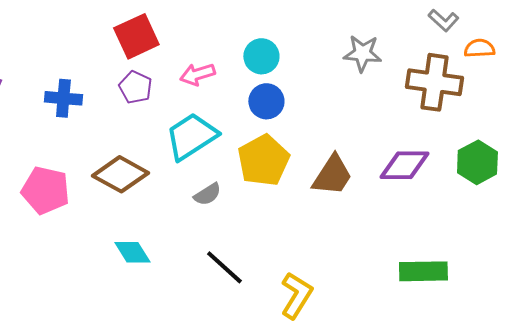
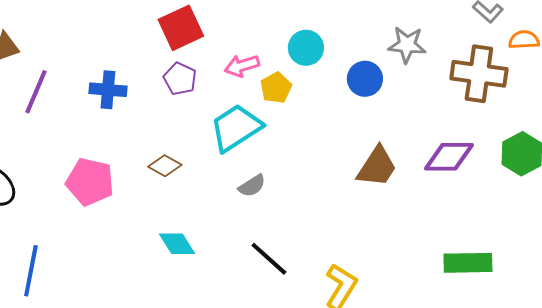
blue circle: (266, 101) -> (365, 79), moved
yellow pentagon: (263, 160) -> (276, 88), moved, size x0.6
brown diamond: (120, 174) -> (165, 166), size x0.6

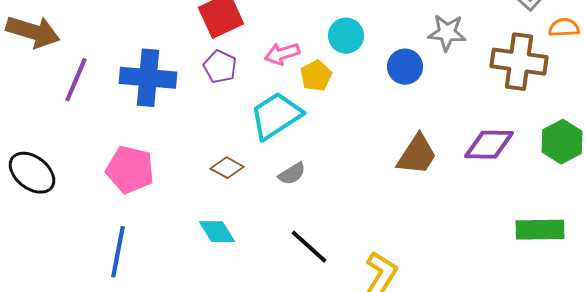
blue cross: (108, 90) -> (148, 78), size x1.5
brown diamond: (165, 166) -> (227, 168), moved
green rectangle: (468, 263) -> (540, 230), moved
blue line: (31, 271) -> (118, 252), moved

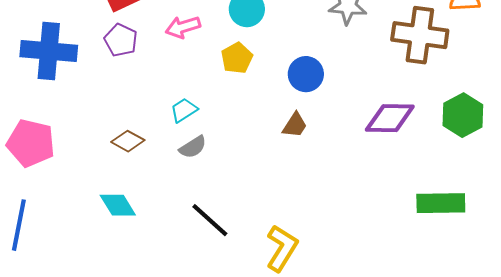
blue circle: (405, 67) -> (306, 74), moved
yellow pentagon: (316, 76) -> (237, 58), moved
cyan trapezoid: (276, 116) -> (184, 110), moved, size x0.5
brown trapezoid: (417, 155) -> (295, 125), moved, size x0.6

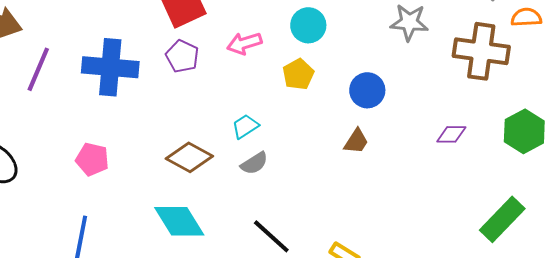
purple diamond: (390, 118) -> (451, 134), size x0.6
brown diamond: (128, 141) -> (189, 157), size x1.4
pink pentagon: (31, 143) -> (92, 159), size x0.7
green rectangle: (441, 203) -> (502, 219), turned -45
cyan diamond: (118, 205) -> (179, 221), size x1.4

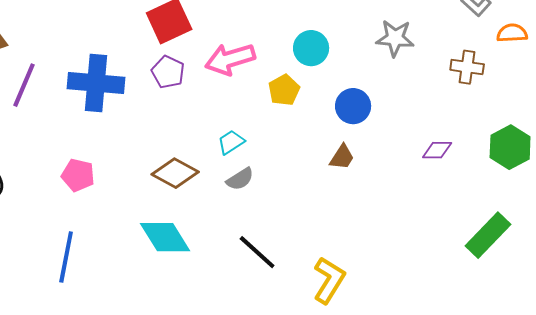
cyan circle: (308, 25) -> (311, 48), moved
pink arrow: (244, 43) -> (230, 59), size x1.4
brown cross: (481, 51) -> (467, 67), size x0.6

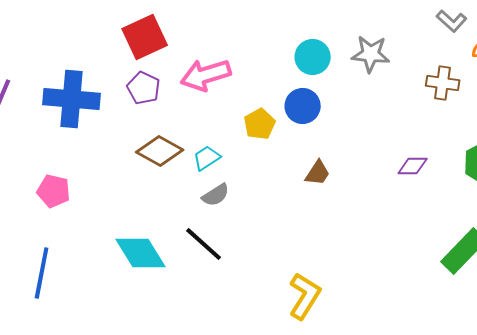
cyan circle: (311, 48) -> (313, 57), moved
yellow pentagon: (284, 90) -> (260, 124), moved
blue circle: (353, 106) -> (303, 106), moved
brown diamond: (175, 173) -> (160, 151), moved
black line: (257, 252) -> (204, 244), moved

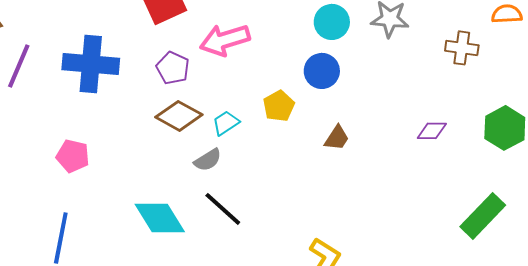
purple pentagon: (144, 88) -> (173, 68), moved
yellow pentagon: (260, 124) -> (279, 106), moved
gray semicircle: (216, 195) -> (208, 160), moved

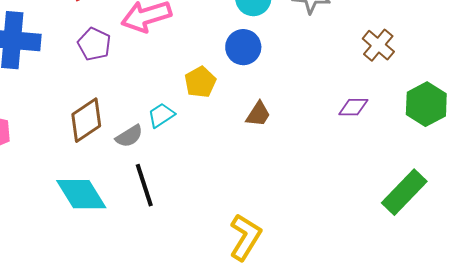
brown cross: (462, 48) -> (378, 45), moved, turned 32
brown diamond: (179, 116) -> (86, 120), moved, turned -63
cyan trapezoid: (226, 123) -> (161, 115), moved
black line: (223, 209) -> (144, 185), turned 30

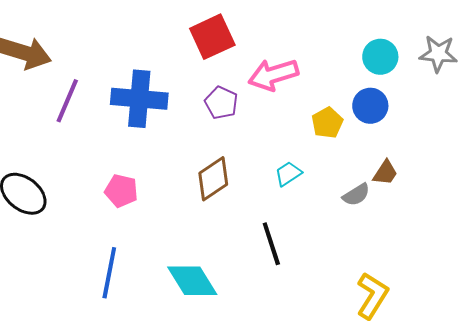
yellow pentagon: (200, 82) -> (327, 123), moved
gray semicircle: (129, 136) -> (356, 195), moved
cyan diamond: (81, 194) -> (192, 281), moved

